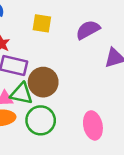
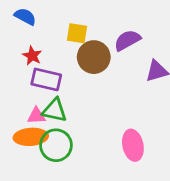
brown circle: (43, 82) -> (94, 57), moved
green circle: (41, 120) -> (56, 145), moved

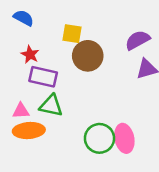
purple semicircle: (127, 40) -> (137, 40), moved
pink triangle: (36, 116) -> (21, 111), moved
green circle: (56, 145) -> (100, 138), moved

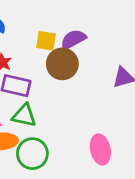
purple semicircle: (137, 40) -> (73, 39), moved
green circle: (100, 138) -> (32, 154), moved

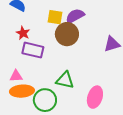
green triangle: (24, 116) -> (65, 80), moved
pink ellipse: (100, 150) -> (95, 97), turned 30

